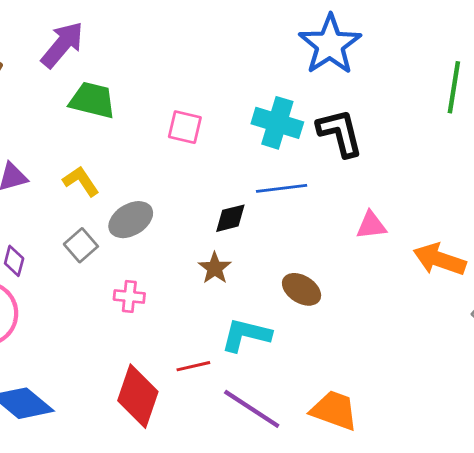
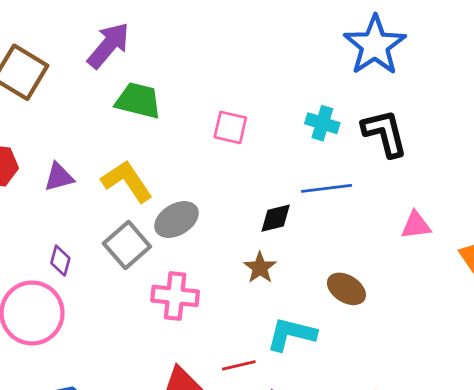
cyan cross: (277, 123) -> (322, 123), size x0.7
yellow L-shape: (81, 181) -> (127, 181), size x1.4
gray square: (81, 245) -> (127, 245), size x1.4
pink cross: (129, 296) -> (175, 296), size x1.5

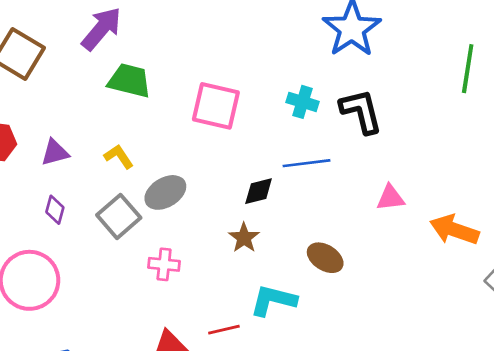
pink square: (230, 127) -> (216, 106), size x1.5
yellow L-shape: (127, 181) -> (119, 156), size x0.6
purple diamond: (60, 261) -> (55, 210), moved
pink cross: (175, 296) -> (164, 264), size x0.7

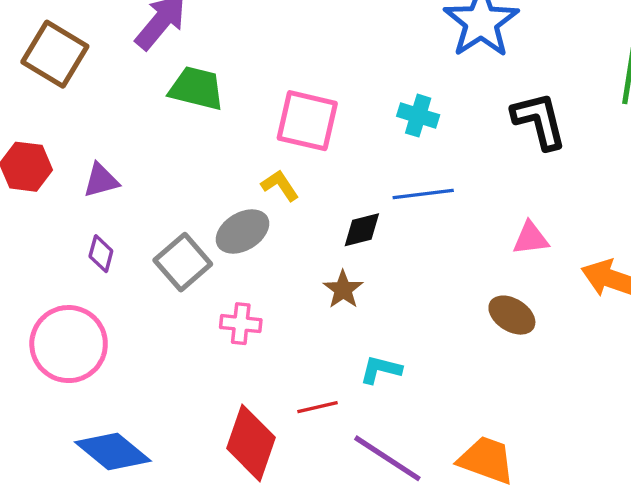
black L-shape: (361, 111) -> (539, 121), moved
yellow L-shape: (119, 156) -> (280, 185), moved
brown ellipse: (325, 258) -> (512, 315), moved
cyan L-shape: (273, 300) -> (381, 370), size x0.7

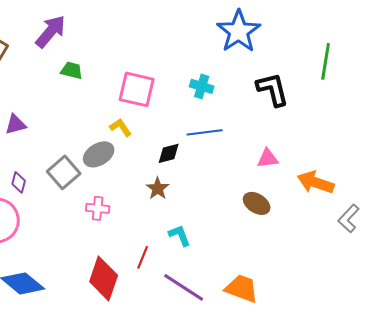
green trapezoid: (196, 88) -> (72, 70), size x0.7
purple diamond: (101, 254) -> (19, 182), moved
cyan L-shape: (381, 370) -> (180, 235), turned 55
red line: (318, 407) -> (143, 257), turned -55

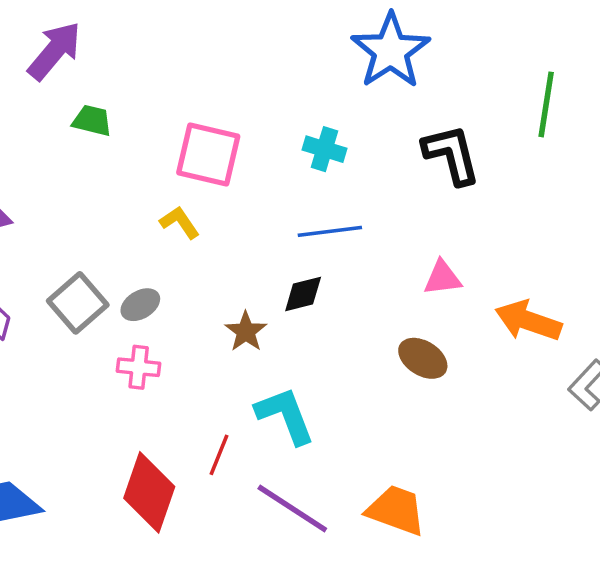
black diamond: (169, 153) -> (303, 294), moved
gray ellipse: (99, 154) -> (140, 305), moved, size x0.7
cyan L-shape: (180, 235) -> (285, 416), size x1.5

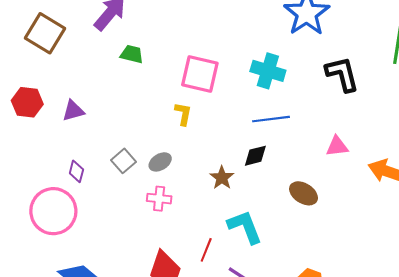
cyan cross: (324, 149) -> (268, 71), size x1.4
yellow L-shape: (180, 222) -> (183, 114), turned 45
gray square: (78, 303) -> (123, 161), size x0.7
brown ellipse: (423, 358) -> (304, 193), moved

